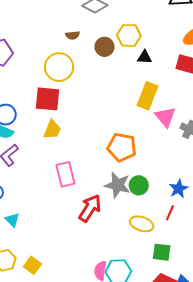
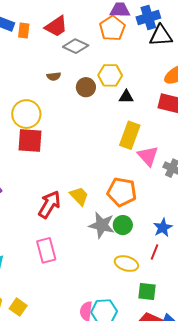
yellow circle: (59, 67) -> (26, 114), moved
yellow trapezoid: (52, 130) -> (79, 196), moved, turned -65
orange pentagon: (122, 147) -> (122, 192), moved
pink rectangle: (65, 174) -> (46, 250), moved
red arrow: (90, 208) -> (49, 204), moved

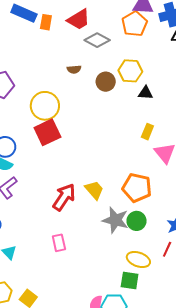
yellow rectangle: (130, 135) -> (147, 132), size x0.6
red square: (30, 140) -> (47, 132), turned -32
pink rectangle: (46, 250) -> (59, 243), size x0.7
green square: (147, 291) -> (130, 281), moved

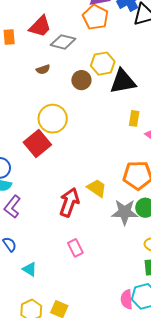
brown semicircle: (74, 69) -> (43, 69), moved
black triangle: (146, 93) -> (123, 81), size x1.8
yellow circle: (45, 106) -> (53, 119), moved

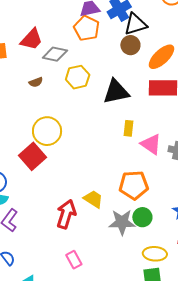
yellow hexagon: (103, 64) -> (78, 77), moved
brown circle: (81, 80) -> (130, 45), moved

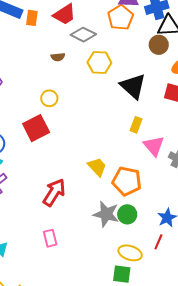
black triangle: (116, 92) -> (133, 86), turned 40
yellow circle: (47, 131) -> (49, 98), moved, size x0.6
yellow trapezoid: (93, 199) -> (97, 167), moved

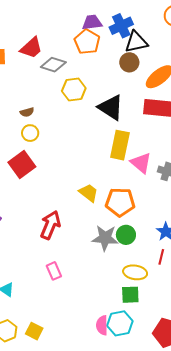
brown semicircle: (58, 57) -> (27, 112), moved
yellow rectangle: (136, 125) -> (120, 145), size x1.8

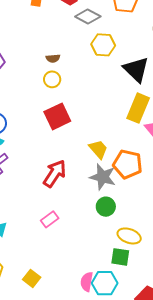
red square: (22, 165) -> (57, 116), moved
green circle: (126, 235) -> (106, 207), moved
gray star: (105, 238) -> (103, 177), moved
pink rectangle: (54, 271) -> (50, 219), turned 66
yellow square: (34, 331) -> (32, 278), moved

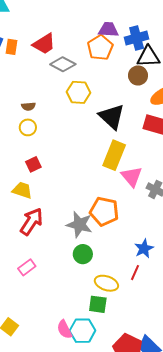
red square: (57, 116) -> (33, 164), size x0.6
yellow trapezoid: (98, 149) -> (22, 190), moved, turned -30
pink semicircle: (87, 282) -> (65, 329), turned -36

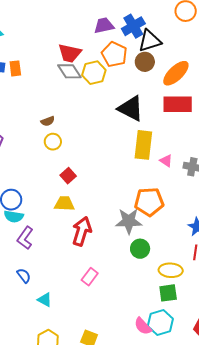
red trapezoid: (44, 44) -> (70, 53), moved, turned 60
orange pentagon: (100, 48) -> (114, 54), moved
gray diamond: (63, 64) -> (69, 71), turned 45
yellow hexagon: (78, 92) -> (94, 73), moved
pink triangle: (132, 176) -> (166, 161), size x0.6

